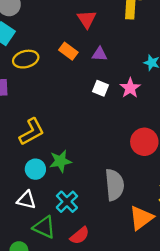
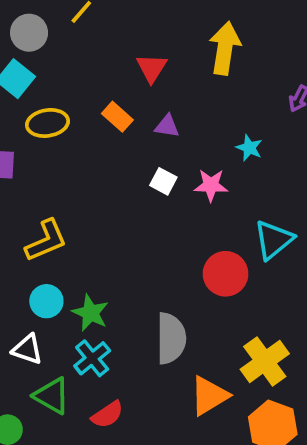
pink star: (130, 88) -> (211, 185), turned 30
green star: (60, 161) -> (90, 313), moved, turned 30

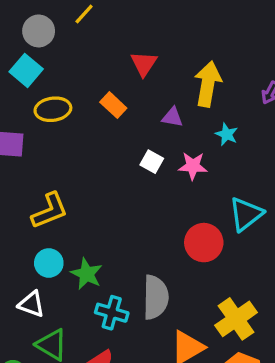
yellow arrow: (225, 48) -> (208, 84), moved
purple triangle: (167, 126) -> (172, 117), moved
cyan cross: (92, 358) -> (112, 313), moved, turned -36

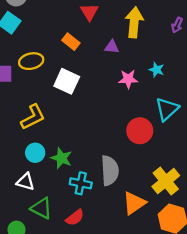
yellow ellipse: (53, 109) -> (31, 61), moved
cyan star: (227, 134) -> (157, 70), moved
white square: (152, 162) -> (67, 81), moved, size x1.6

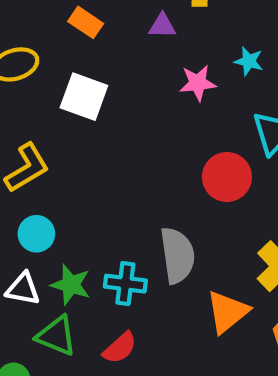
green star: (61, 158) -> (71, 285), moved

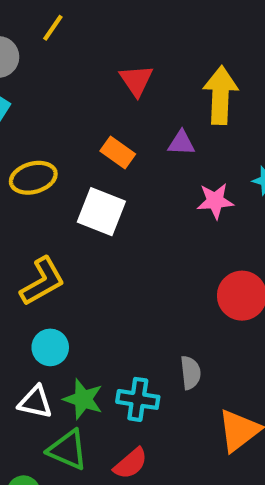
orange rectangle: (86, 22) -> (118, 153), moved
gray semicircle: (177, 255) -> (190, 373), size x0.6

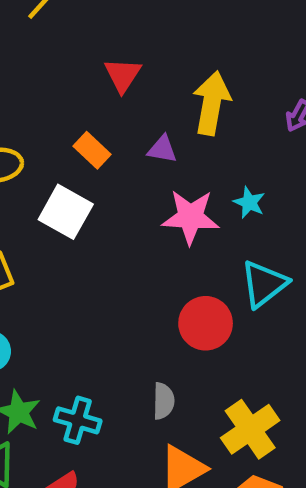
pink star: (215, 201) -> (190, 217), size x1.4
gray semicircle: (190, 373) -> (164, 401), moved

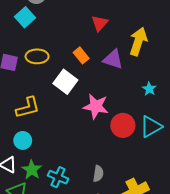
purple triangle: (162, 149) -> (113, 59), size x1.5
pink star: (190, 217) -> (96, 106), moved
red circle: (206, 323) -> (123, 125), moved

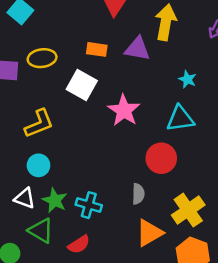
orange rectangle: (81, 55) -> (97, 49), turned -35
pink star: (96, 106) -> (124, 110), turned 30
red circle: (123, 125) -> (161, 158), moved
cyan triangle: (151, 127) -> (180, 119), moved, turned 30

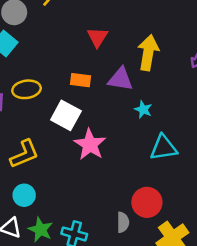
cyan star: (187, 79) -> (143, 110), moved
pink star: (124, 110) -> (90, 144), moved
red circle: (161, 158) -> (147, 202), moved

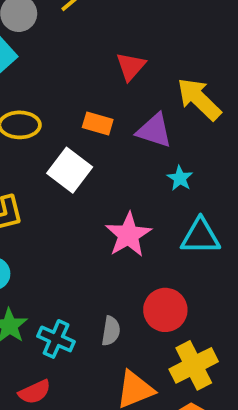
yellow arrow: (148, 53) -> (199, 99), turned -64
pink star: (90, 144) -> (128, 235), moved
gray semicircle: (123, 222) -> (111, 331), moved

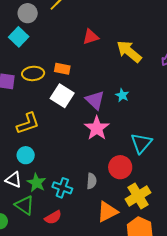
red triangle: (131, 66) -> (91, 37), turned 36
orange rectangle: (98, 123) -> (62, 69), moved
purple triangle: (154, 131) -> (95, 100), moved, turned 30
cyan triangle: (200, 236) -> (141, 143), moved, turned -45

